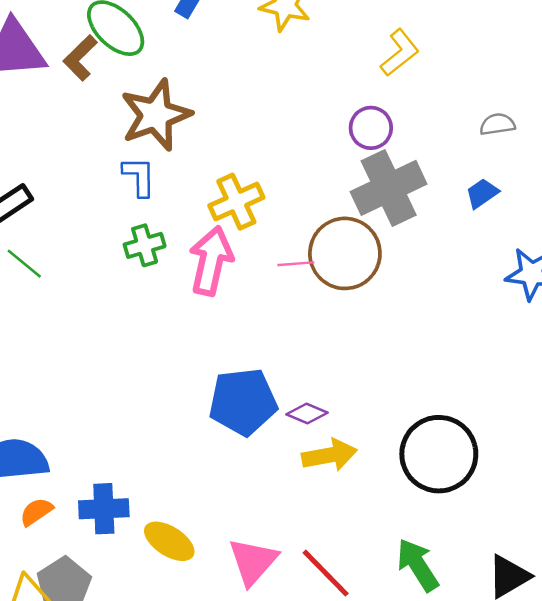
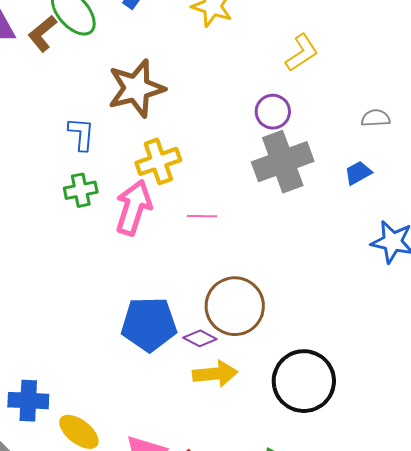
brown star: (156, 115) -> (136, 88), moved
brown circle: (345, 253) -> (235, 306), moved

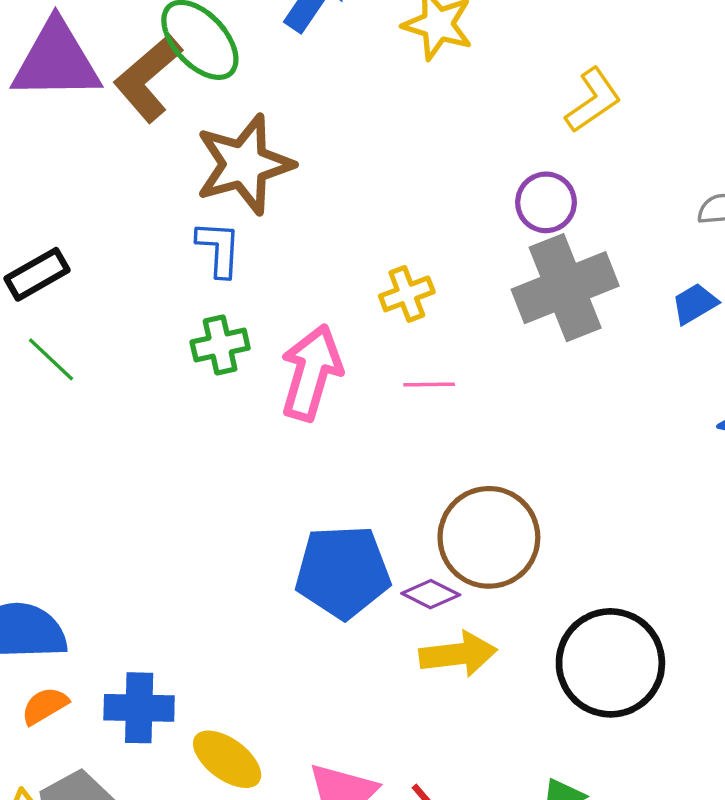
brown L-shape: (42, 33) -> (148, 78), size x1.4
brown star: (136, 88) -> (244, 164), moved
yellow cross: (158, 161) -> (407, 294), moved, size x0.7

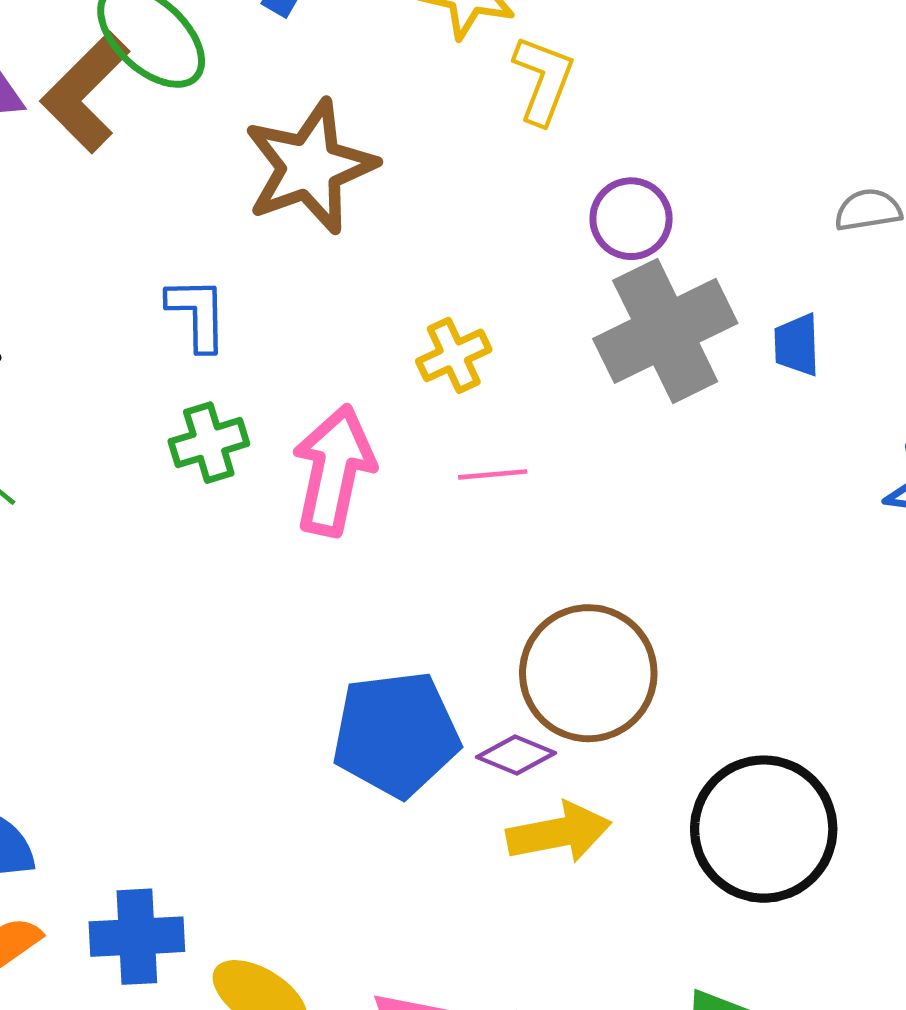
yellow L-shape: (593, 100) -> (543, 80), moved, turned -30
brown star: (244, 164) -> (310, 167), moved
blue trapezoid: (695, 304) -> (797, 345), moved, turned -57

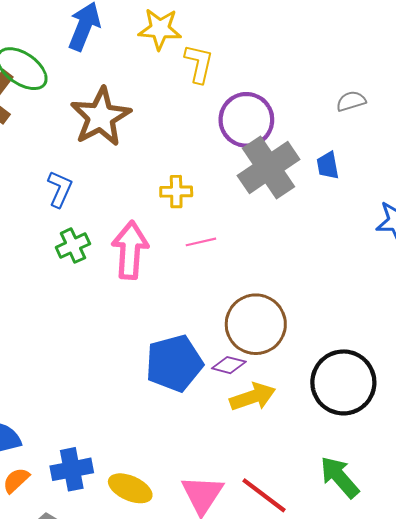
purple circle: (631, 219) -> (246, 120), size x1.5
blue L-shape: (197, 314) -> (60, 189), turned 33
yellow cross: (454, 355) -> (176, 192), turned 32

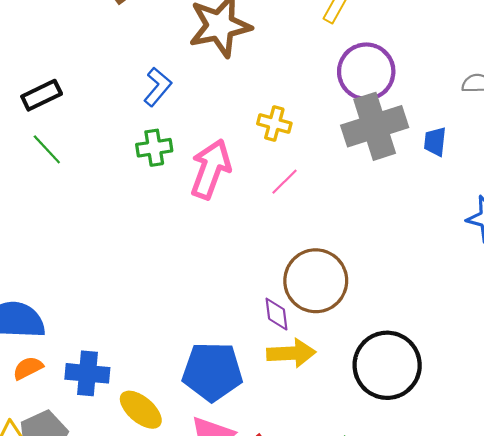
pink line: (201, 242) -> (284, 182), turned -48
blue pentagon: (174, 363) -> (212, 372), moved
purple diamond: (229, 365) -> (276, 314), turned 52

